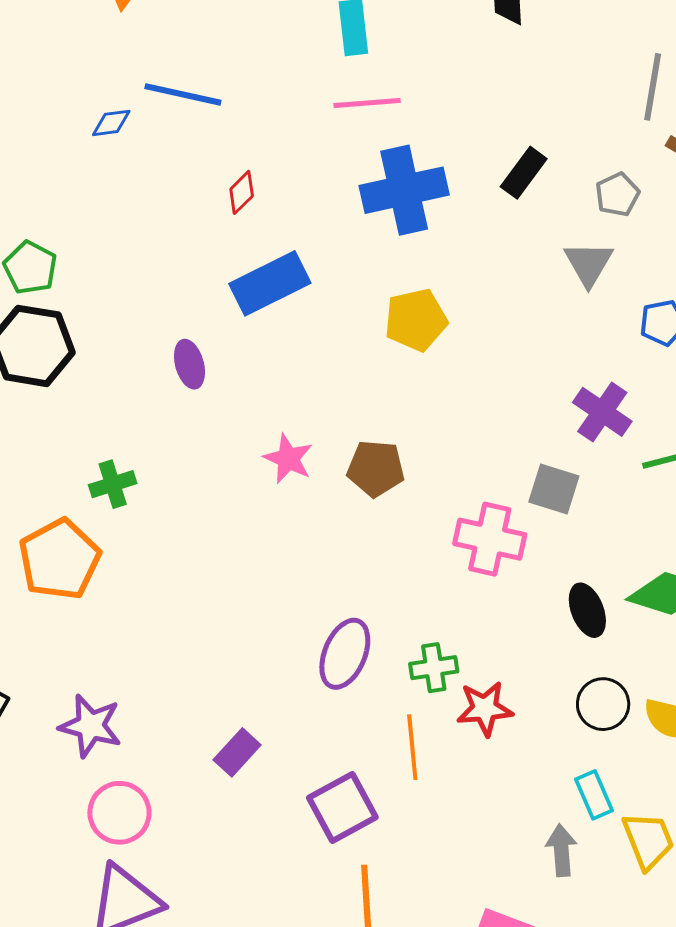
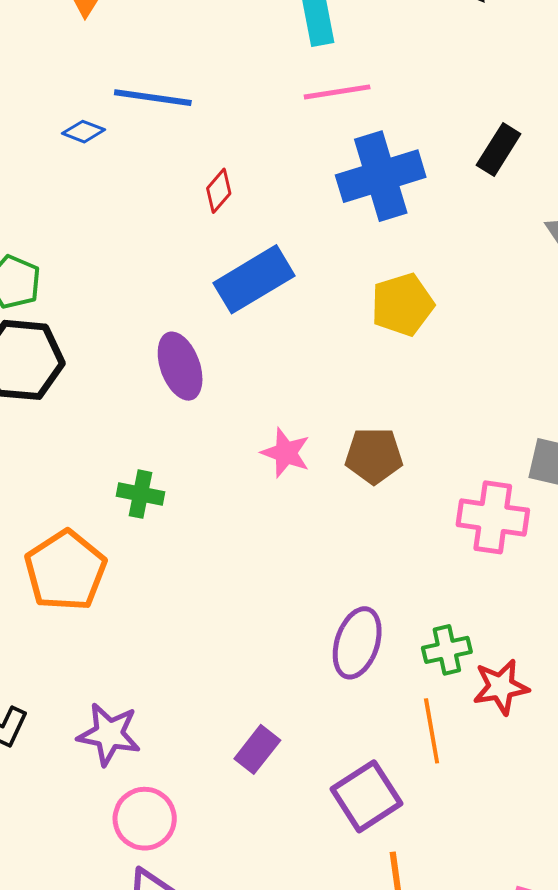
blue diamond: (111, 123) -> (84, 132), turned 33
purple ellipse: (189, 364) -> (180, 366), size x1.4
green cross: (113, 484) -> (141, 494), moved, turned 33

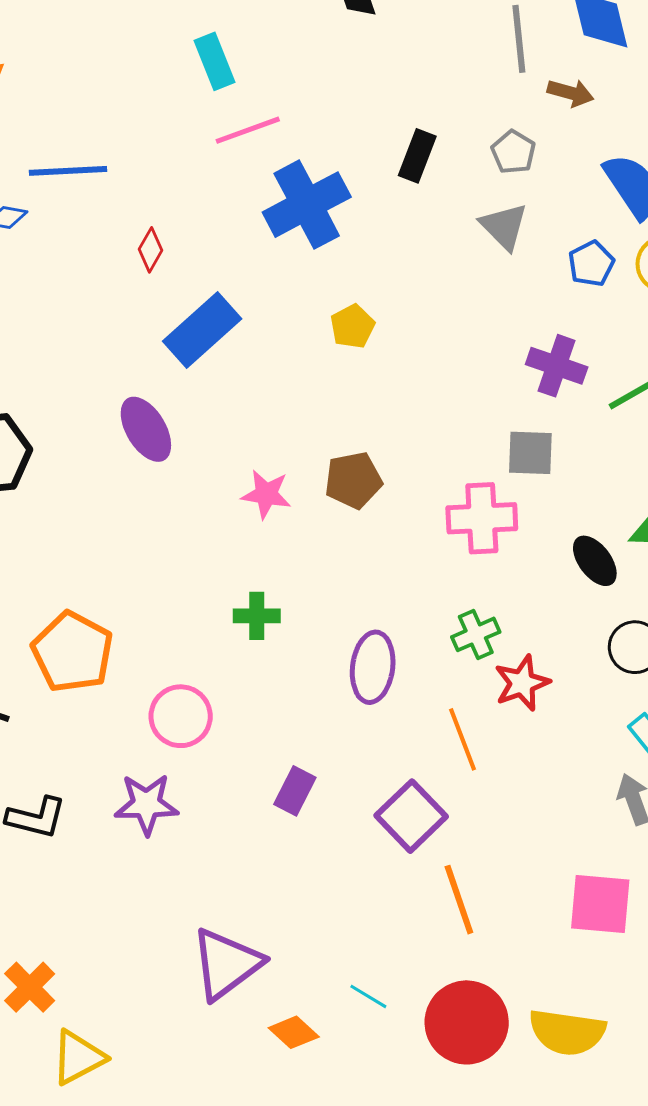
yellow pentagon: (402, 305) -> (352, 326), size x0.7
green cross: (141, 494) -> (257, 616), moved
green cross: (447, 650) -> (476, 634), moved
pink circle: (145, 819) -> (181, 716), moved

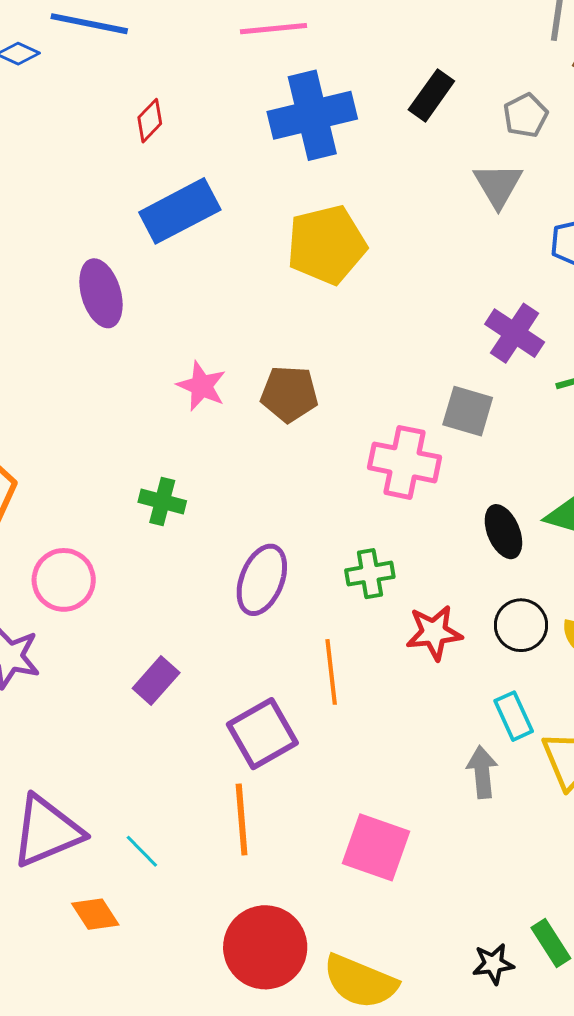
yellow pentagon: (352, 326) -> (326, 245), size x1.8
red star: (522, 683) -> (434, 633), moved
orange line: (459, 900) -> (242, 819), moved
pink square: (600, 904) -> (376, 847), moved
cyan line: (368, 996) -> (142, 851), moved

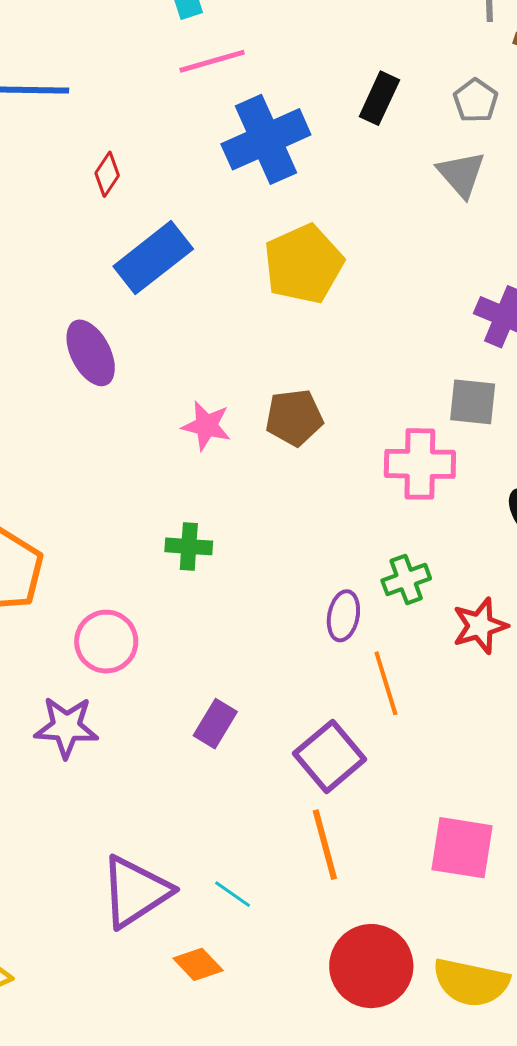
purple ellipse: (262, 580) -> (343, 616), moved, size x0.7

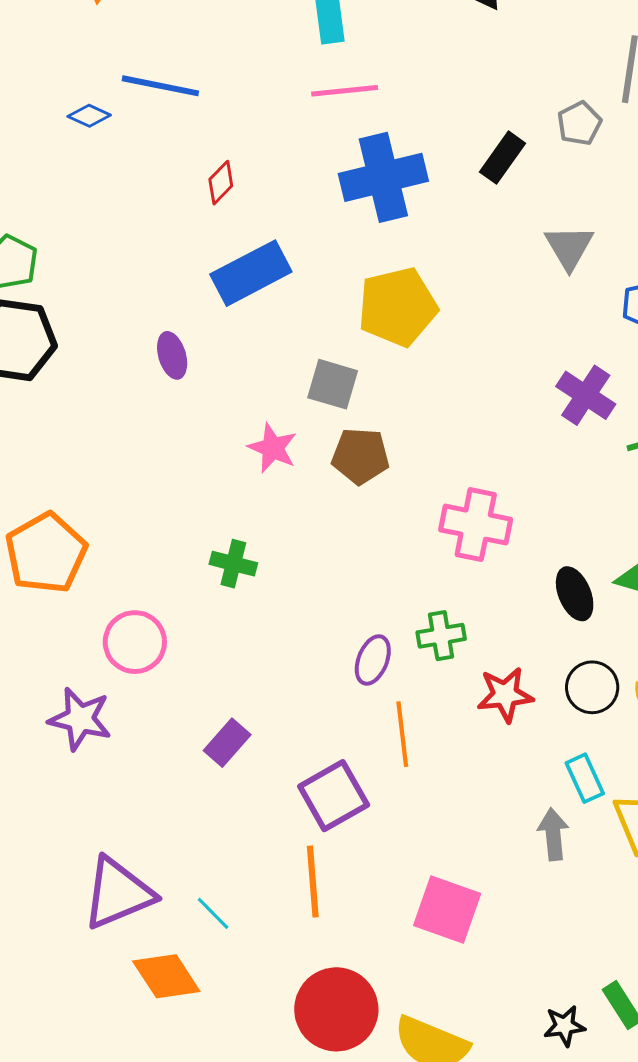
gray pentagon: (476, 101) -> (579, 123), moved
purple ellipse: (91, 353) -> (172, 355), size x0.7
gray square: (473, 402) -> (333, 384), moved
orange diamond: (198, 964) -> (166, 976), size x1.4

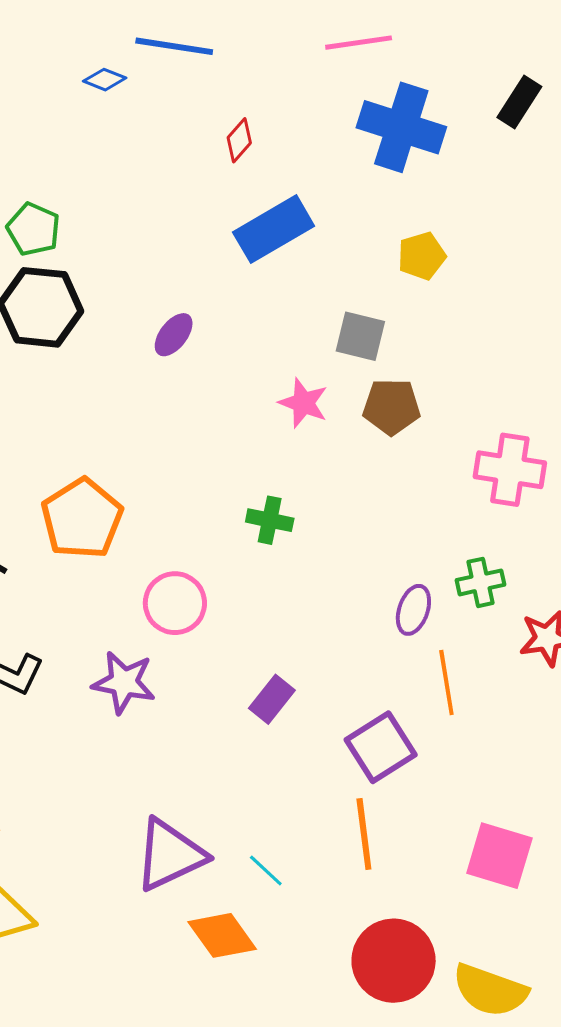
blue cross: (383, 177) -> (401, 127), turned 34
yellow pentagon: (398, 307) -> (422, 256), size x0.6
purple ellipse: (172, 355) -> (174, 335), moved, turned 57

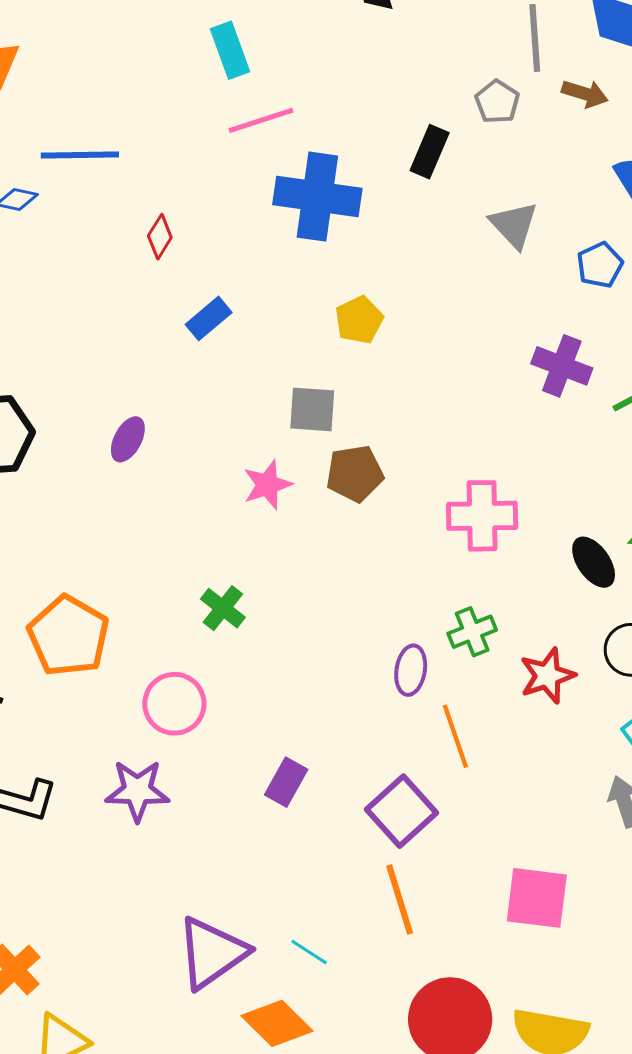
blue rectangle: (274, 229) -> (209, 318), size x0.6
pink star: (303, 403) -> (267, 485), turned -30
green cross: (270, 520) -> (223, 608), moved, turned 36

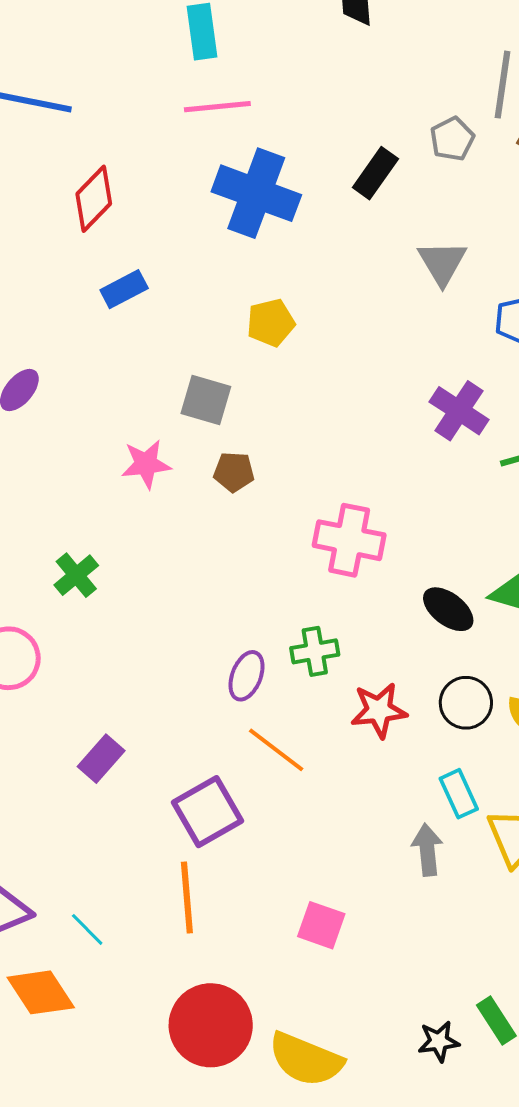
red diamond: (160, 237) -> (94, 199), size x1.5
brown pentagon: (355, 474) -> (234, 472), size x0.7
black ellipse: (594, 562) -> (448, 609), turned -30
orange line: (455, 736) -> (276, 750), turned -46
pink square: (537, 898) -> (321, 925), size x0.7

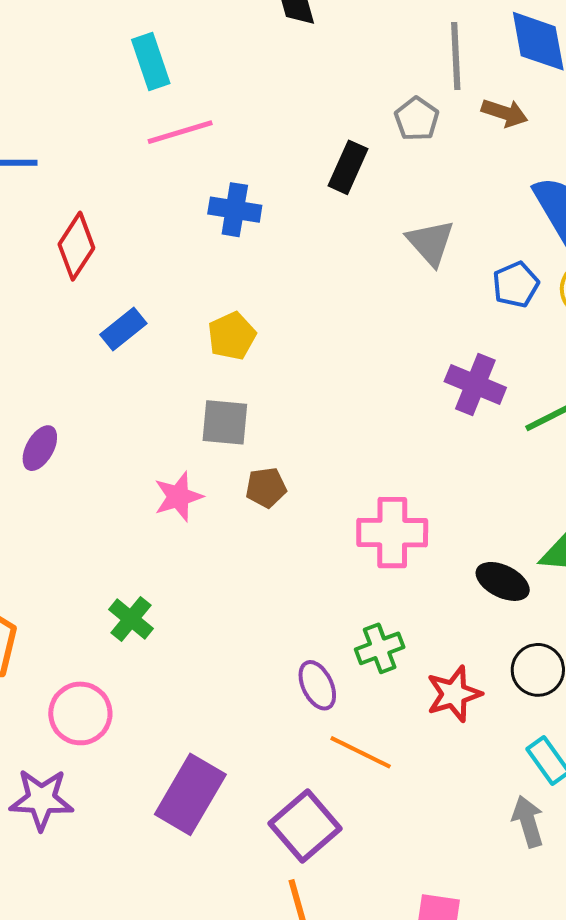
blue cross: (256, 193) -> (235, 210), size x0.6
yellow pentagon: (271, 323) -> (232, 336), moved
purple ellipse: (247, 676) -> (317, 685), turned -36
purple rectangle: (101, 759) -> (190, 794), size x1.6

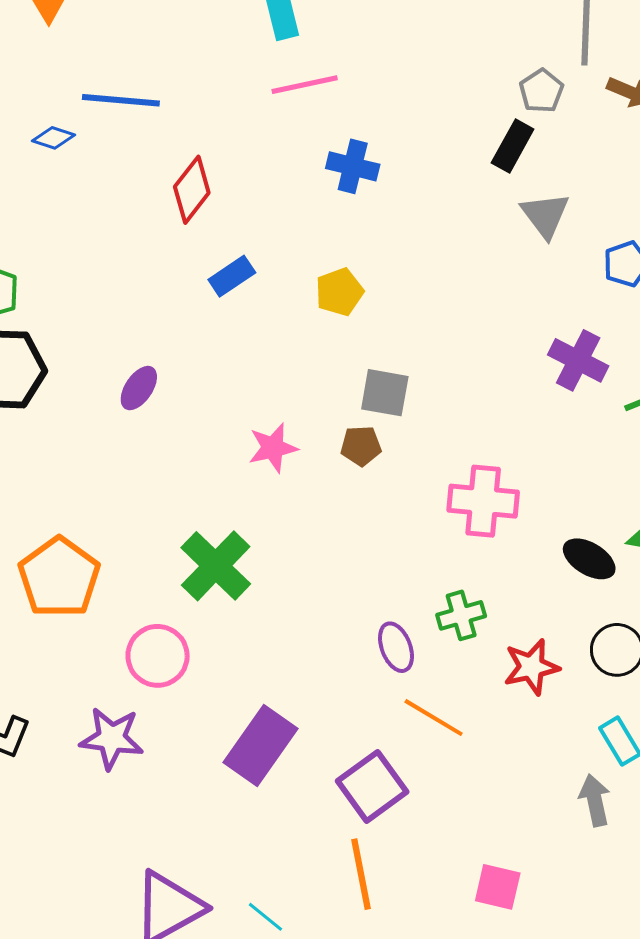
black rectangle: (348, 167) -> (513, 146), moved
gray square: (225, 422) -> (385, 393), moved
green cross: (131, 619) -> (216, 566), size x1.6

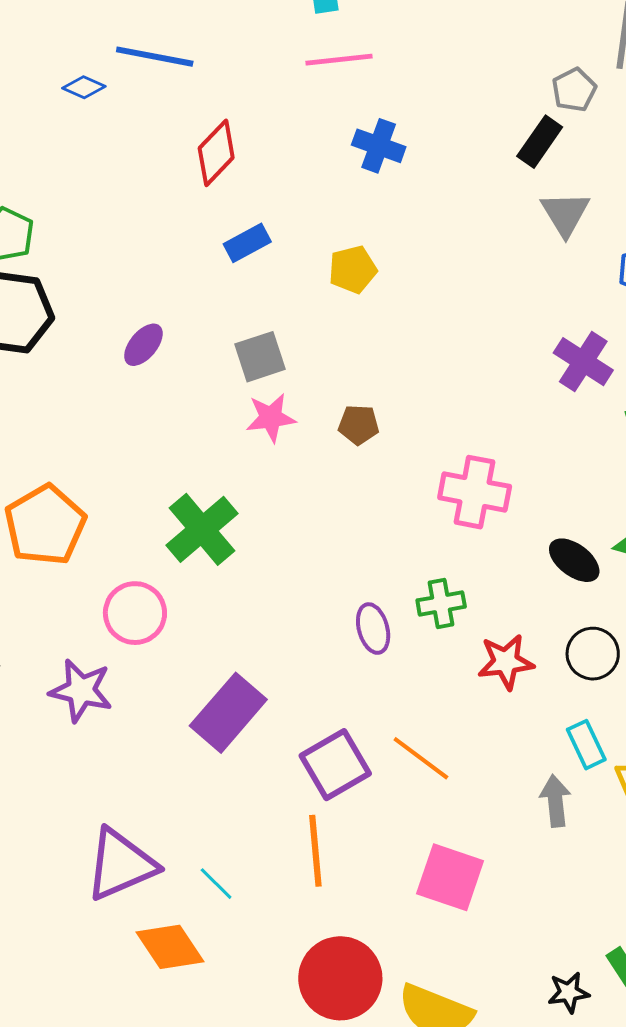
gray square: (385, 393) -> (260, 357), moved, turned -34
orange line: (434, 718) -> (421, 758), moved
pink square: (498, 887) -> (450, 877), size x1.4

